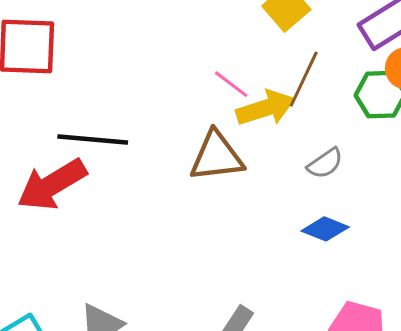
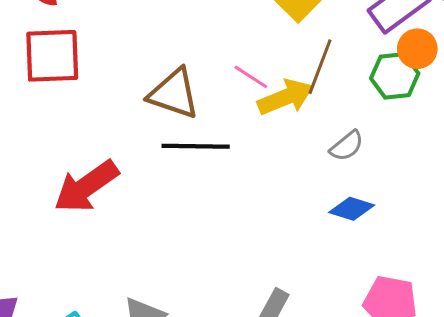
black line: (93, 139) -> (196, 146), moved
brown triangle: (216, 156) -> (174, 94), moved, turned 30

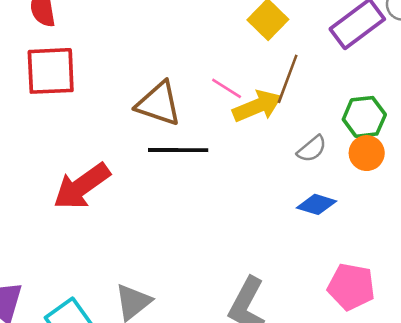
orange circle: (417, 49) -> (367, 153), moved
green hexagon: (395, 76) -> (364, 117), moved

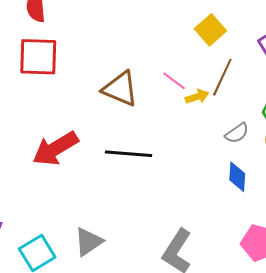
yellow arrow: (257, 106) -> (197, 97), size x0.6
black line: (178, 150) -> (128, 154), moved
blue diamond: (316, 204) -> (237, 177), turned 72

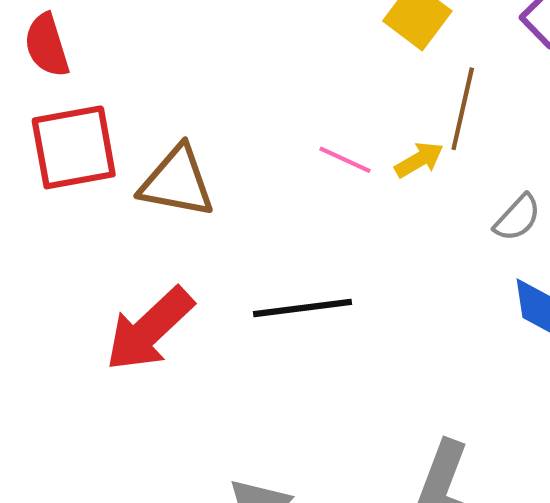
pink line: (174, 81) -> (345, 160), moved
brown triangle: (120, 89) -> (177, 182), moved

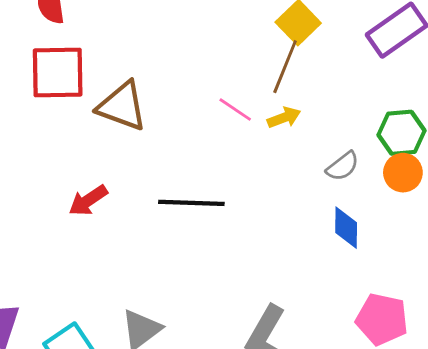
brown line: (463, 109) -> (285, 67), moved
red arrow: (149, 329) -> (88, 200), size x0.6

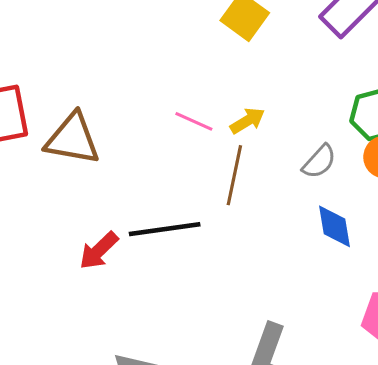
brown line: (285, 67) -> (234, 175), moved
red arrow: (88, 200) -> (99, 251), moved

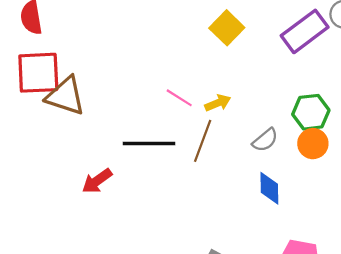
brown triangle: (73, 139) -> (66, 96), moved
black line: (165, 229) -> (149, 144), moved

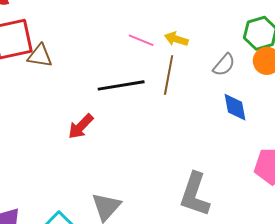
brown triangle: (66, 96) -> (40, 56), size x0.7
yellow arrow: (218, 103) -> (176, 39), turned -130

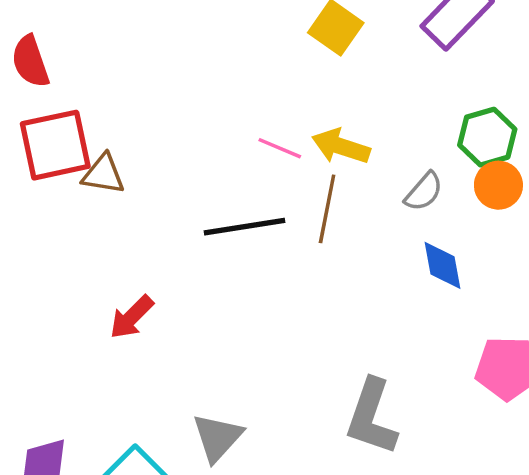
yellow arrow: (176, 39) -> (341, 146), size x1.4
red arrow: (81, 126) -> (132, 317), moved

